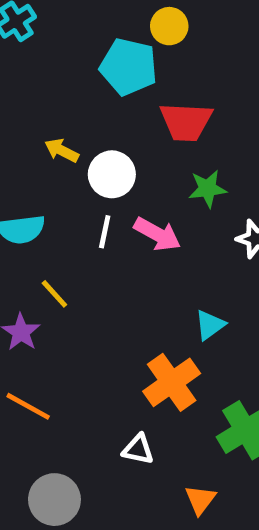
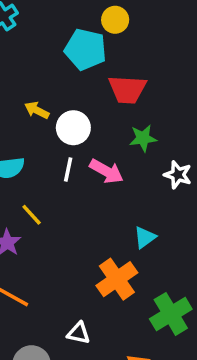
white triangle: (138, 449) -> (79, 333), moved

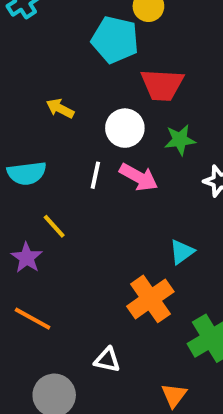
white circle: (73, 128) -> (125, 128), moved

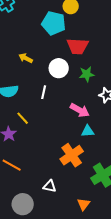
pink arrow: (139, 177) -> (80, 110), moved
cyan triangle: (182, 252) -> (88, 131), turned 32

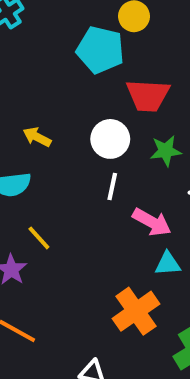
yellow arrow: (26, 58) -> (37, 137), moved
white line: (44, 92) -> (112, 186), moved

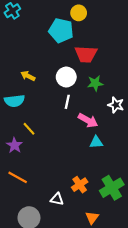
orange cross: (136, 311) -> (80, 185), moved, size x0.7

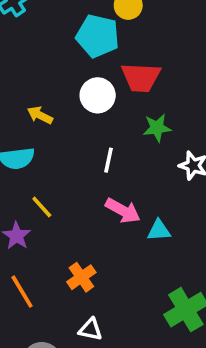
white circle: (66, 77) -> (98, 95), moved
pink arrow: (88, 120) -> (123, 211), moved
orange line: (18, 177) -> (22, 292), turned 30
orange cross: (80, 185) -> (81, 277), moved

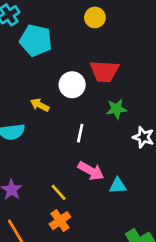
cyan pentagon: (98, 36) -> (36, 40), moved
yellow arrow: (40, 115) -> (40, 105), moved
yellow line: (42, 207) -> (59, 192), moved

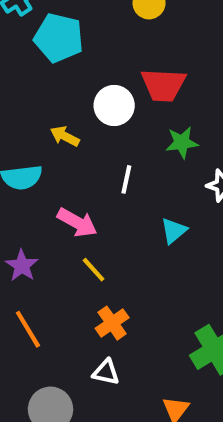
pink arrow: (91, 171) -> (77, 222), moved
cyan triangle: (118, 186) -> (174, 231), moved, turned -36
orange cross: (60, 221) -> (112, 323), moved

